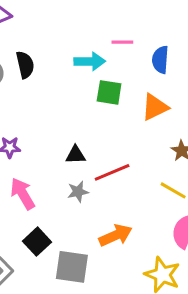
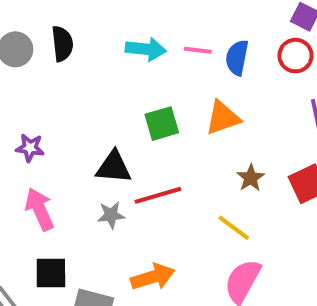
pink line: (122, 42) -> (198, 50), moved
green square: (109, 92) -> (162, 124), moved, turned -32
black triangle: (76, 155) -> (114, 167), size x1.4
black square: (37, 242) -> (51, 273), turned 36

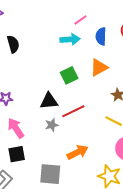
cyan arrow: (146, 49) -> (70, 39), moved
pink line: (198, 50) -> (80, 20), moved, turned -32
black square: (51, 273) -> (17, 154), moved

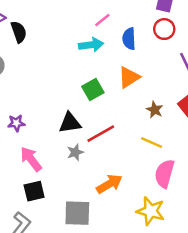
black semicircle: (13, 44) -> (19, 32), moved

